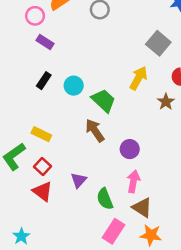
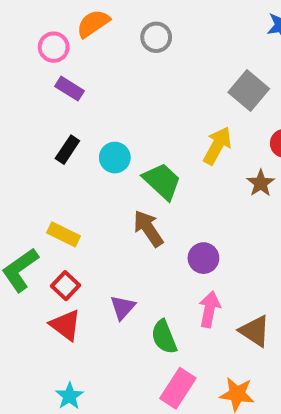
brown triangle: (142, 208) -> (255, 331), moved
cyan star: (21, 236) -> (69, 396), moved

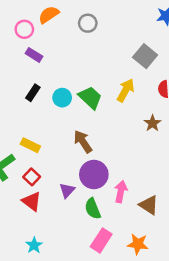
green trapezoid: (162, 181) -> (90, 98), moved
brown star: (261, 183) -> (152, 123), moved
purple circle: (203, 258) -> (94, 174), moved, size x1.5

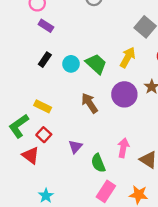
purple circle: (94, 174) -> (124, 94), moved
red triangle: (32, 201) -> (31, 155), moved

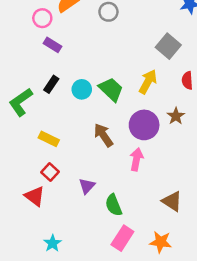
green L-shape: (19, 126) -> (21, 102), moved
pink arrow: (123, 148) -> (136, 159), moved

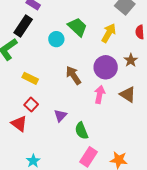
black rectangle: (51, 84) -> (23, 26), moved, size x1.5
green trapezoid: (111, 89) -> (77, 27), moved
brown triangle: (172, 201) -> (128, 94), moved

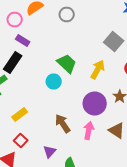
cyan circle: (56, 39) -> (54, 82), moved
brown arrow: (73, 75) -> (63, 124), moved
yellow rectangle: (30, 78) -> (20, 114), turned -63

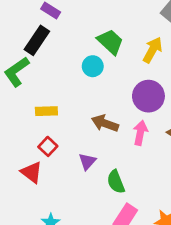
yellow rectangle: (20, 114) -> (46, 111), turned 35
brown arrow: (63, 124) -> (105, 123), turned -36

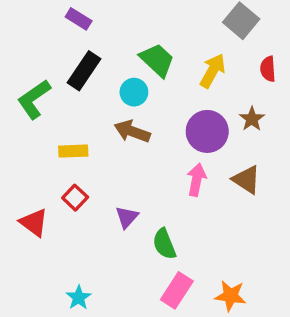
black rectangle: (37, 40) -> (84, 71), moved
brown arrow: (105, 123) -> (132, 131), moved
red triangle: (32, 172) -> (34, 223), moved

